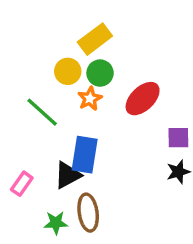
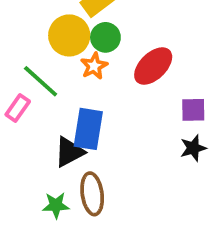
yellow circle: (68, 71) -> (69, 35), size x1.4
pink rectangle: (22, 184) -> (18, 108), moved

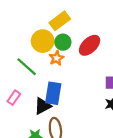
red ellipse: (153, 66) -> (90, 45), moved
pink rectangle: (18, 108) -> (14, 98), moved

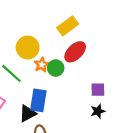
yellow rectangle: (60, 21) -> (68, 26), moved
green circle: (63, 42) -> (56, 68), moved

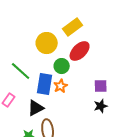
yellow circle: (28, 47) -> (47, 43), moved
orange star: (42, 65) -> (61, 86), moved
blue rectangle: (38, 100) -> (45, 84), moved

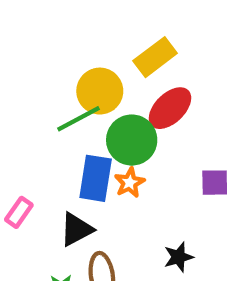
green circle: (62, 66) -> (132, 140), size x1.5
green line: (21, 71) -> (79, 119), moved, turned -70
black star: (101, 106) -> (179, 257), moved

